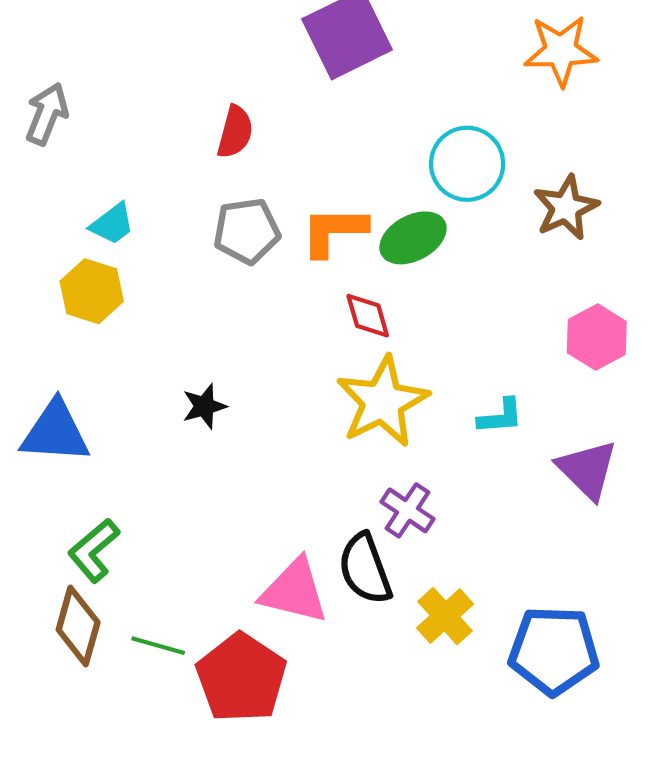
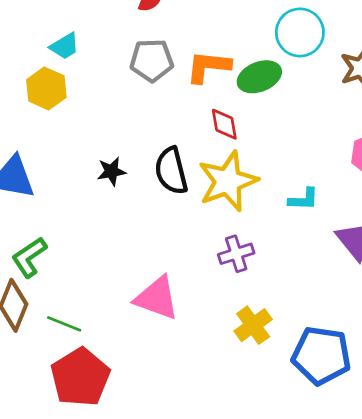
purple cross: (408, 510) -> (236, 254), turned 32
black semicircle: (365, 569) -> (171, 171), moved
red pentagon: (241, 678) -> (80, 377), moved

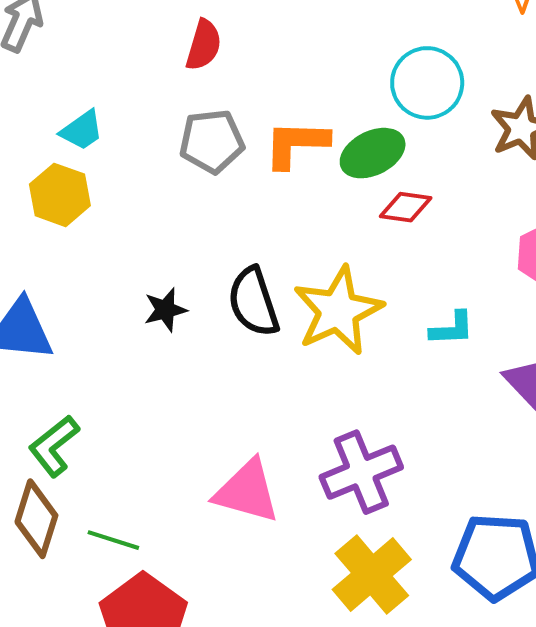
red diamond: (224, 124) -> (406, 207), moved, turned -68
purple cross: (236, 254) -> (361, 472), moved, size x1.5
yellow cross: (253, 325) -> (372, 574), moved, size x1.4

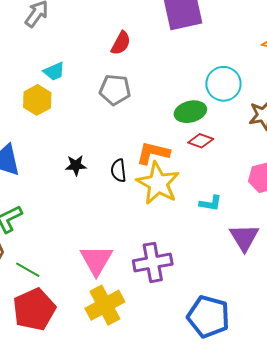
orange L-shape: (296, 144) -> (153, 153), moved
black semicircle: (253, 302) -> (119, 171), size x0.7
yellow star: (338, 311) -> (158, 183), turned -30
pink triangle: (247, 491) -> (96, 260), turned 33
yellow cross: (372, 574) -> (105, 305), moved

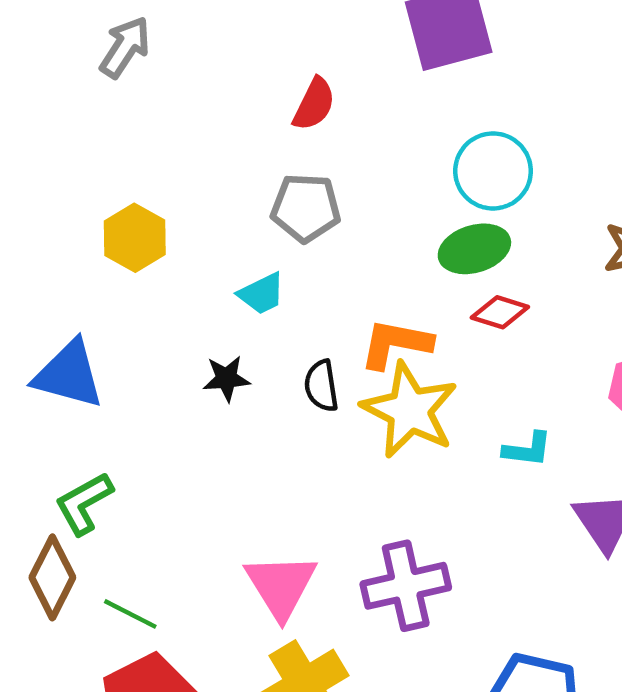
cyan trapezoid: (54, 71) -> (262, 294), moved
cyan circle: (223, 84) -> (493, 171), moved

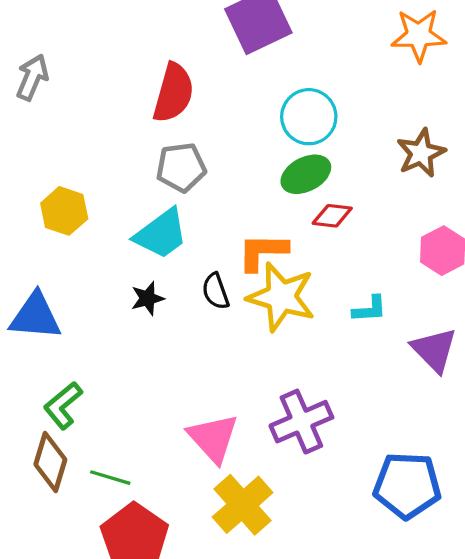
red semicircle: (314, 104) -> (173, 93), size x1.5
cyan trapezoid: (262, 294) -> (161, 234), size x1.6

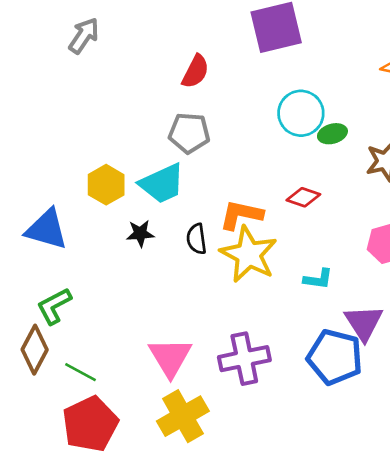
red semicircle: (173, 93) -> (195, 72), size x0.7
green ellipse: (306, 174) -> (332, 134), moved, size x0.7
yellow hexagon: (64, 211) -> (106, 185), moved
blue pentagon: (407, 485) -> (335, 357), moved

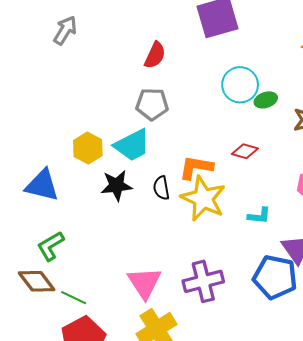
black star: (140, 233) -> (117, 186), size x1.4
brown diamond: (35, 350) -> (37, 281), turned -63

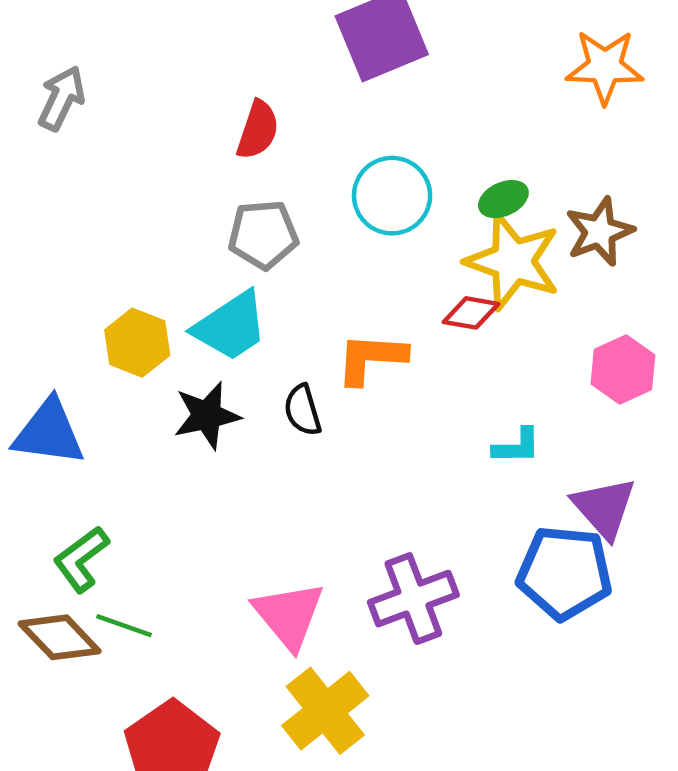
cyan circle: (240, 85) -> (392, 196), moved
yellow star: (203, 199) -> (513, 261), moved
green line: (74, 298) -> (124, 626), moved

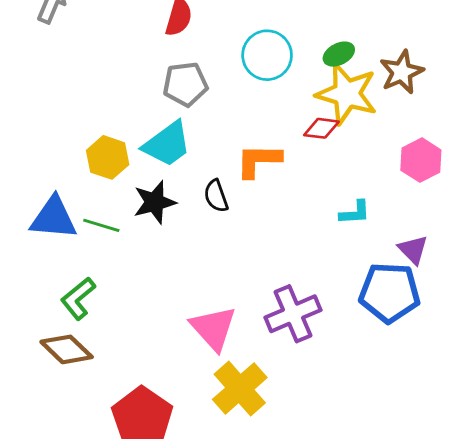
purple triangle: (604, 508) -> (413, 250), size x0.7
green line: (124, 626) -> (101, 225), moved

